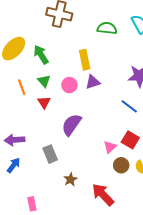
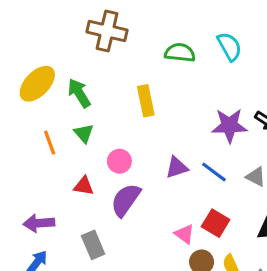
purple triangle: (93, 82) -> (177, 167), moved
pink circle: (69, 85) -> (119, 161), moved
red triangle: (44, 102) -> (84, 186), moved, turned -48
pink triangle: (110, 147) -> (185, 234), turned -40

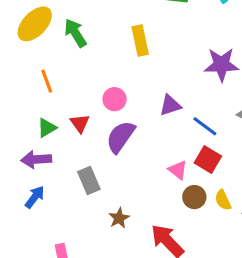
green triangle: (84, 133) -> (47, 128), moved, turned 40
blue line: (214, 172) -> (205, 126), moved
red triangle: (84, 186) -> (80, 123), turned 45

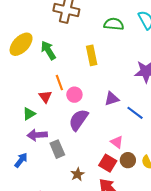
orange line: (47, 81) -> (59, 83), moved
red triangle: (80, 123) -> (45, 97), moved
purple arrow: (36, 159) -> (37, 135), moved
red square: (208, 159) -> (108, 163), moved

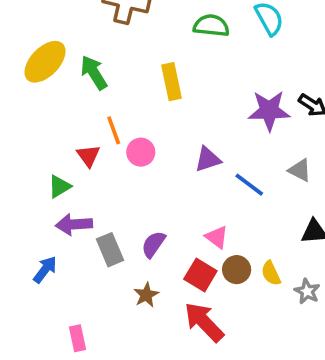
purple semicircle: (78, 120) -> (153, 244), moved, size x0.7

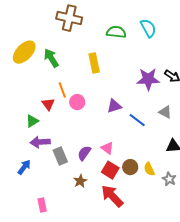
pink triangle: (217, 237) -> (107, 148), moved

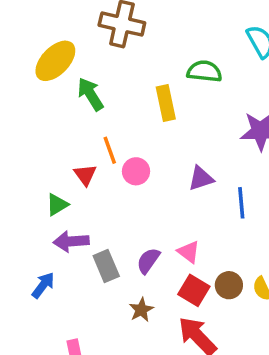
green semicircle: (116, 32) -> (204, 71), moved
yellow ellipse: (24, 52) -> (55, 61), moved
blue line: (137, 120) -> (241, 203), turned 48

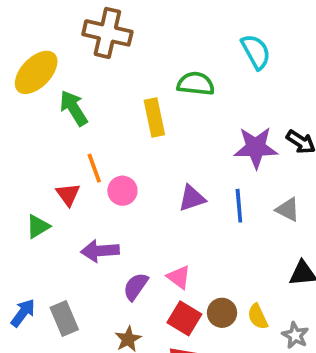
blue line: (241, 203) -> (239, 206), moved
purple arrow: (71, 241) -> (100, 251), moved
gray rectangle: (106, 266) -> (64, 318), moved

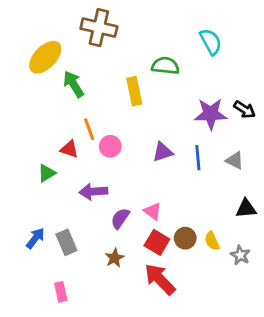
red triangle: (68, 194) -> (69, 149), turned -36

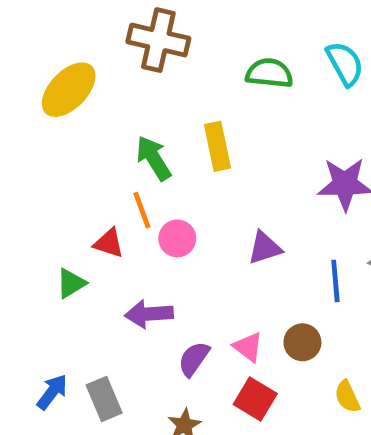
green semicircle: (165, 66) -> (269, 73), moved
green arrow: (74, 84) -> (154, 158), moved
blue line: (198, 158) -> (335, 281), moved
brown circle: (185, 238) -> (302, 342), moved

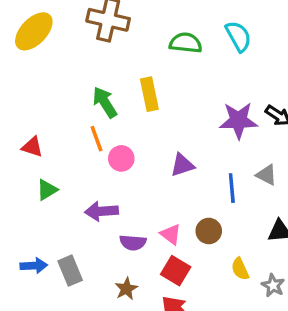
yellow ellipse: (69, 90) -> (34, 31), moved
red triangle: (109, 243) -> (32, 147), moved
purple semicircle: (194, 359) -> (133, 243), turned -120
blue arrow: (52, 392) -> (34, 266), turned 50

